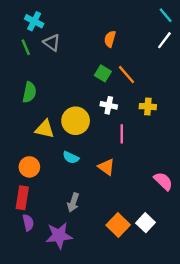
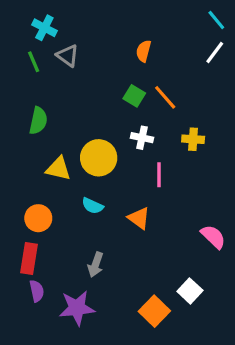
orange square: (118, 225) -> (154, 311), moved

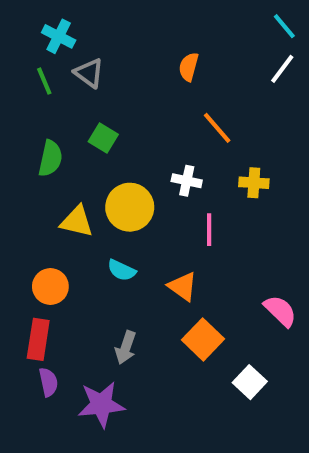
green square: (134, 96) -> (103, 138), moved
orange square: (154, 311) -> (203, 339), moved

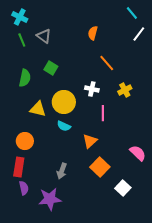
cyan line: (284, 26) -> (132, 13), moved
cyan cross: (59, 36) -> (20, 17), moved
yellow cross: (254, 183) -> (125, 90), turned -32
cyan semicircle: (122, 270) -> (64, 126), moved
orange triangle: (183, 287) -> (90, 141), turned 42

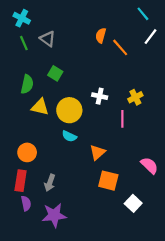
orange line: (107, 63) -> (120, 47), moved
yellow triangle: (38, 109) -> (40, 107), moved
pink line: (103, 113) -> (122, 119), moved
orange square: (100, 167) -> (108, 181), turned -30
gray arrow: (62, 171) -> (50, 183), moved

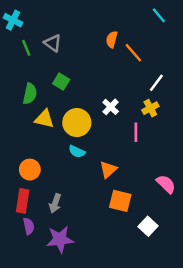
cyan cross: (22, 18) -> (13, 20), moved
white line: (151, 37) -> (156, 83), moved
white cross: (100, 96) -> (111, 107), turned 32

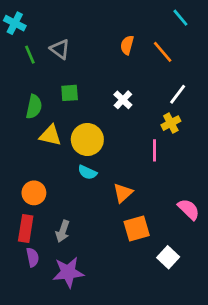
orange line: (133, 53) -> (163, 52), moved
green square: (61, 82) -> (70, 93), turned -35
white cross: (111, 107) -> (123, 100), moved
orange square: (120, 201) -> (137, 228), turned -30

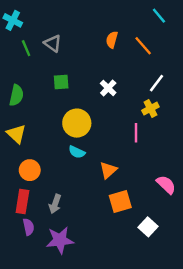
green semicircle: (34, 107) -> (16, 95), moved
yellow triangle: (50, 135) -> (16, 134), moved, turned 30

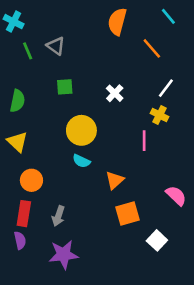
orange semicircle: (112, 40) -> (117, 22), moved, size x1.5
yellow cross: (150, 109) -> (159, 115), turned -35
purple semicircle: (28, 227) -> (20, 240), moved

